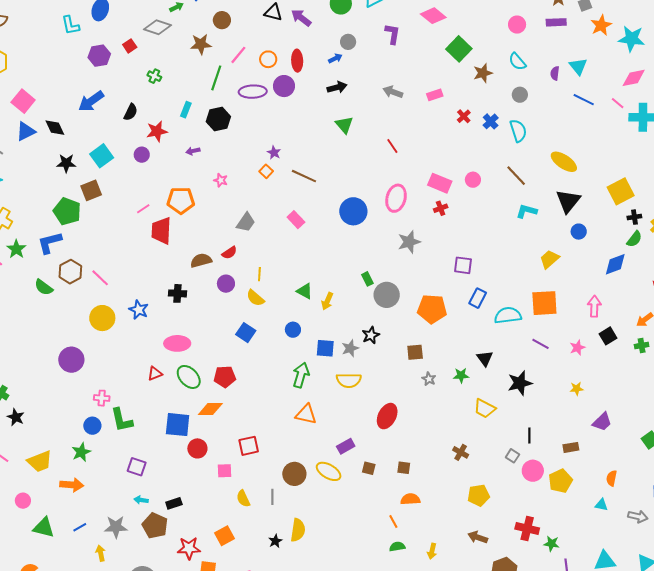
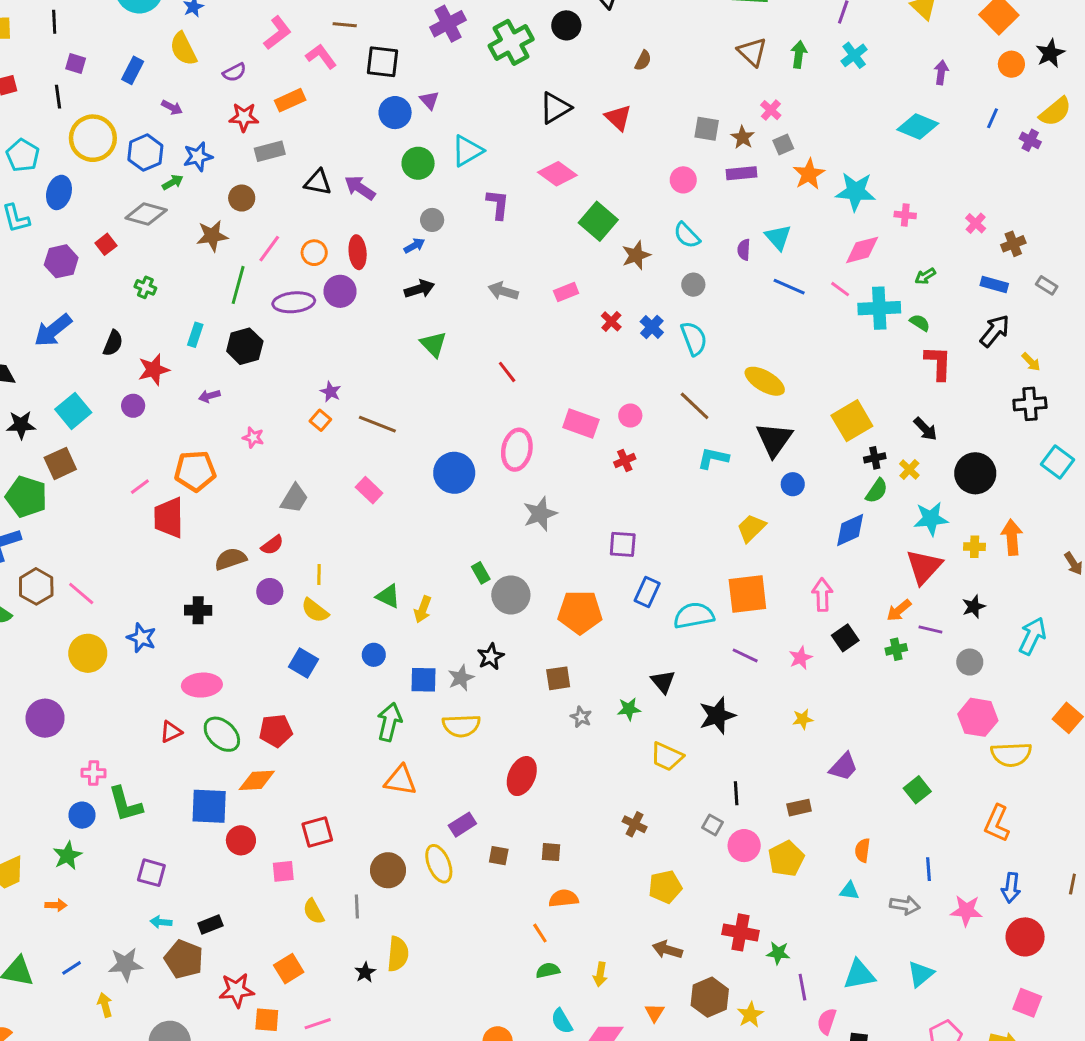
red cross: (441, 208) -> (625, 461), moved
yellow ellipse: (329, 471) -> (439, 864), turned 40
orange arrow: (72, 485) -> (56, 905), size x0.6

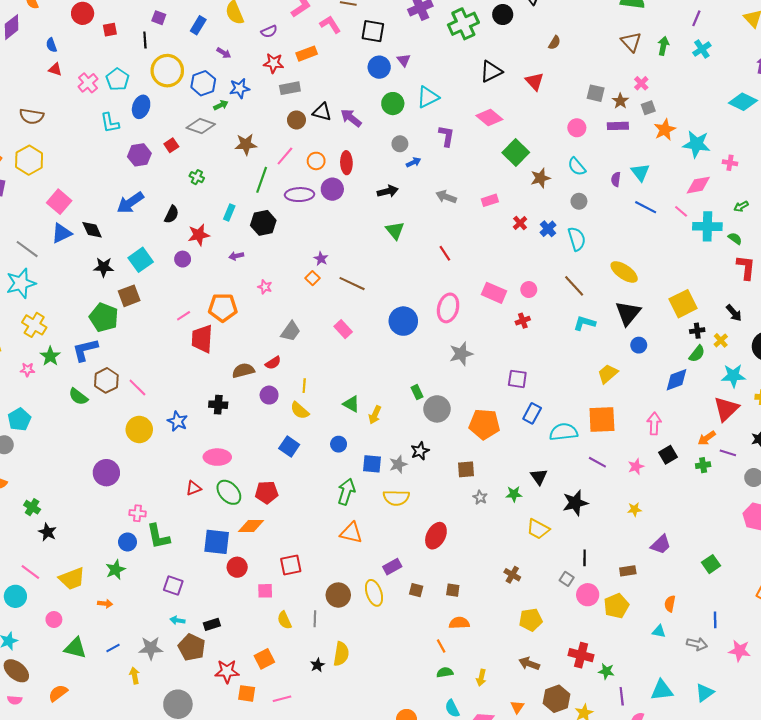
brown circle: (242, 198) -> (296, 120), moved
blue arrow: (414, 246) -> (413, 162), moved

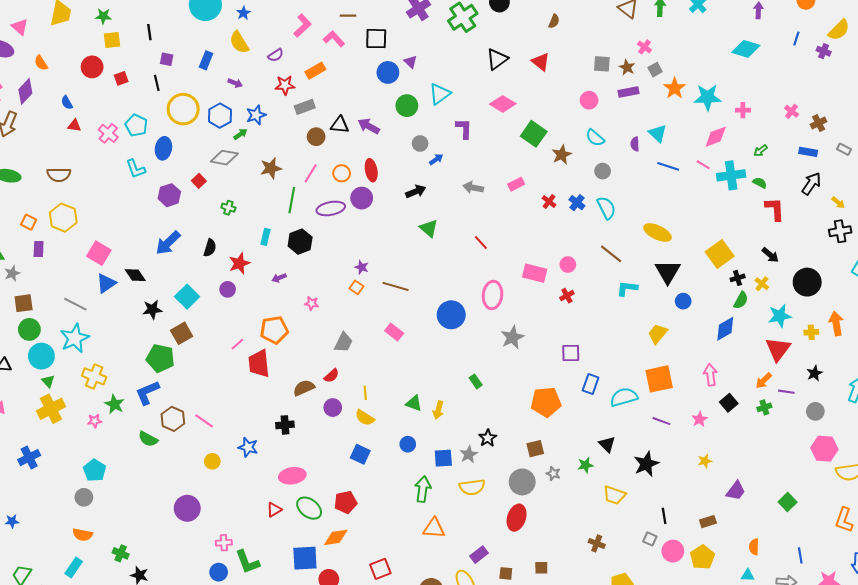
gray circle: (437, 409) -> (522, 482), moved
yellow circle: (139, 429) -> (212, 461), size x0.6

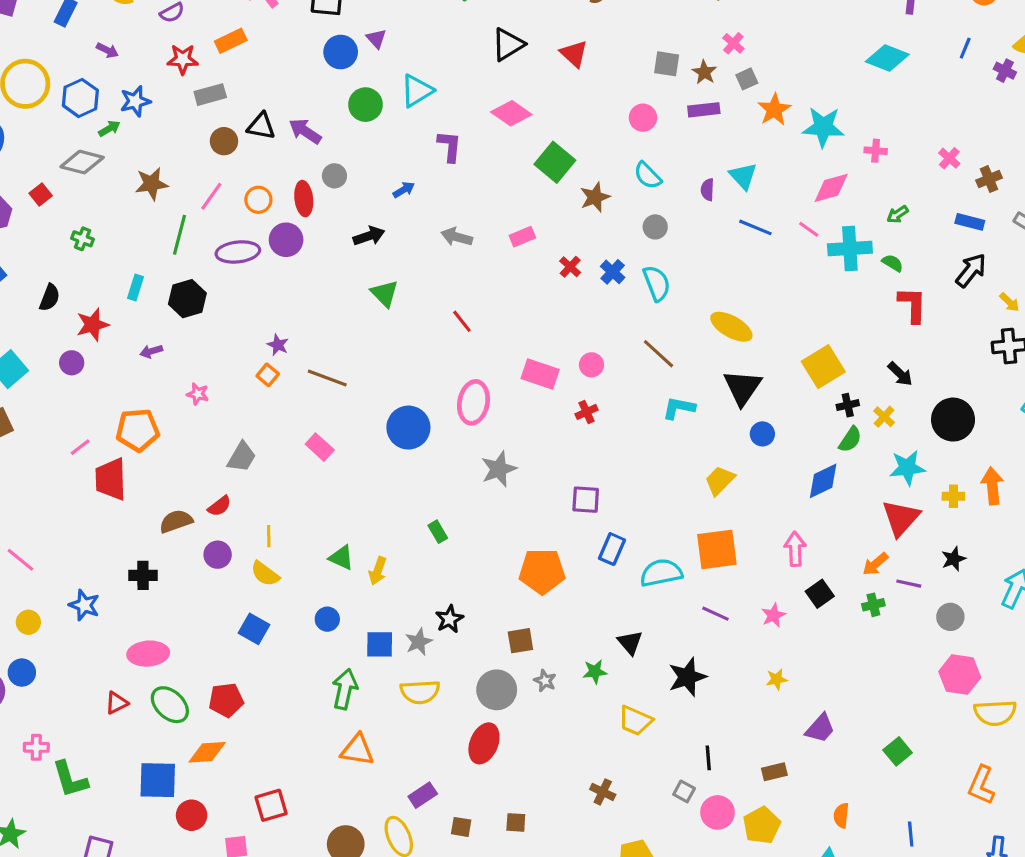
gray circle: (420, 143) -> (334, 176), moved
blue circle: (219, 572) -> (22, 673), moved

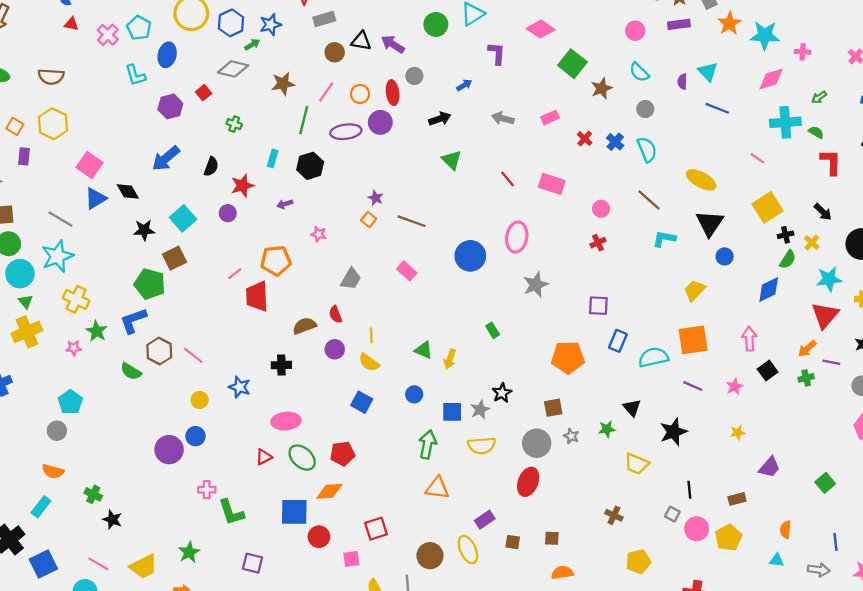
pink line: (809, 229) -> (758, 158), moved
pink rectangle: (540, 374) -> (552, 184), moved
red semicircle: (219, 506) -> (335, 314), turned 108

